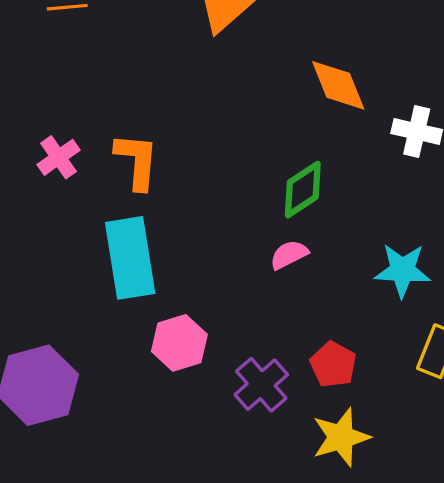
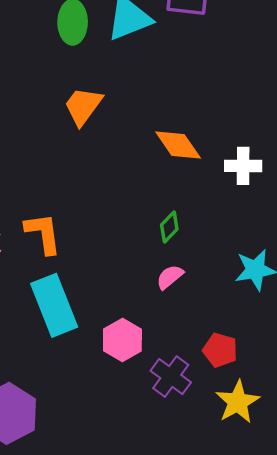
green diamond: (303, 190) -> (169, 227), size x0.7
pink hexagon: (179, 343) -> (122, 340), moved

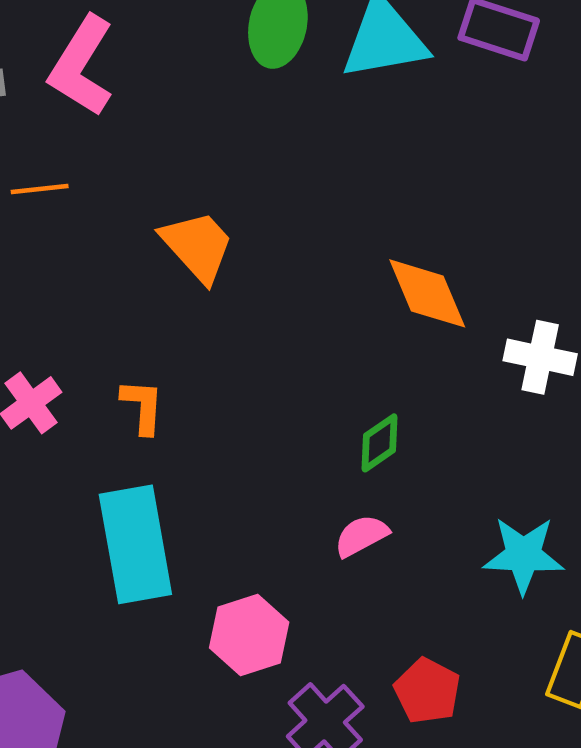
orange trapezoid: (83, 106) -> (197, 246), moved, turned 90
orange L-shape: (43, 233) -> (142, 406), size x0.7

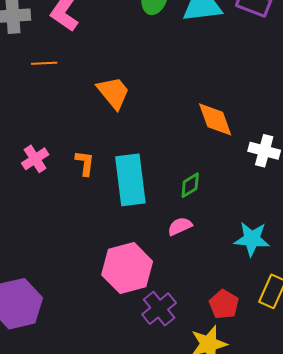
cyan rectangle: (135, 544) -> (130, 180), moved
pink hexagon: (249, 635) -> (127, 268), size x1.4
red pentagon: (427, 691) -> (224, 304), moved

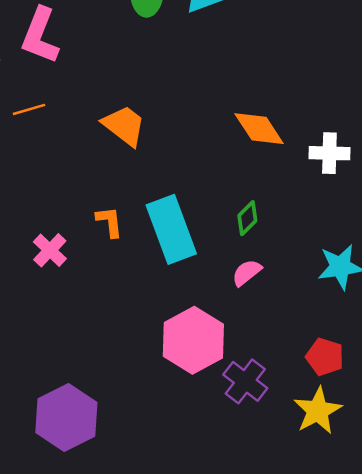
pink cross: (35, 159) -> (50, 250), moved

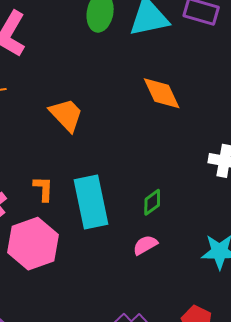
orange diamond: (259, 129) -> (162, 93), moved
pink hexagon: (193, 340) -> (33, 244), moved

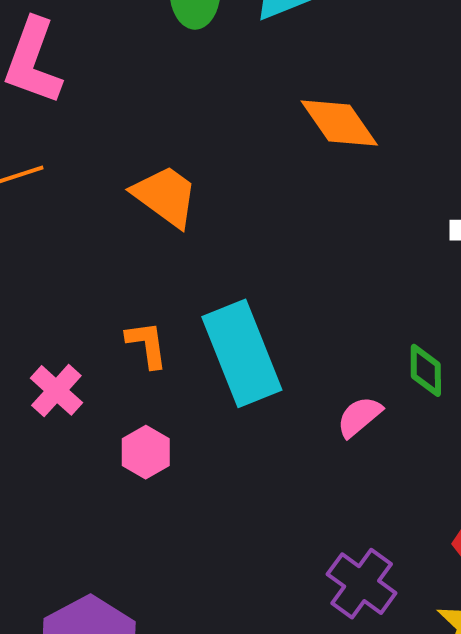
green diamond: (152, 202) -> (426, 370), moved, turned -44
pink hexagon: (33, 244) -> (146, 452), size x0.5

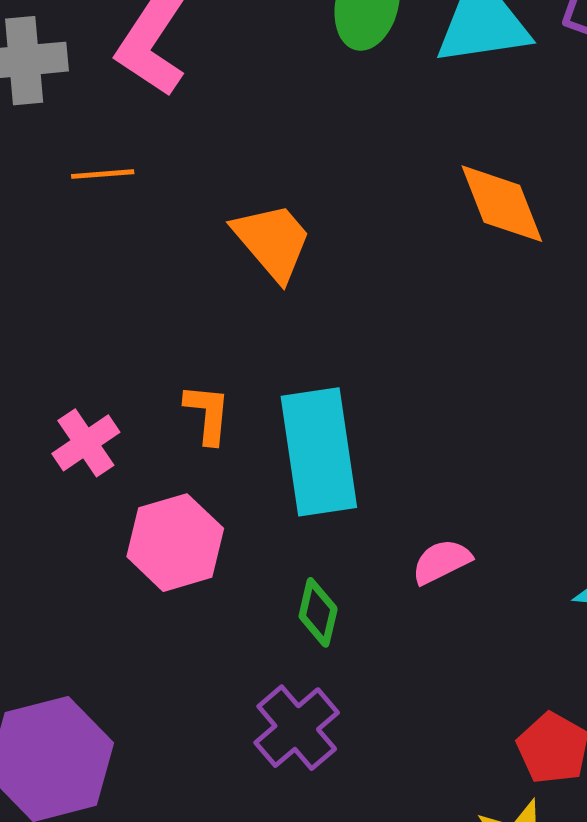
green diamond: (426, 370) -> (318, 612), moved
pink hexagon: (146, 452) -> (175, 543), size x1.5
purple cross: (362, 584) -> (297, 728), moved

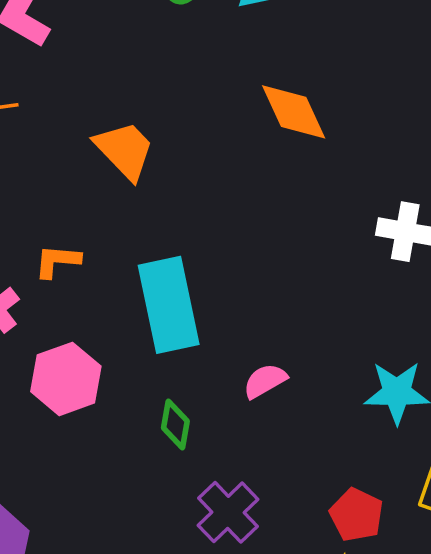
orange L-shape: (207, 414) -> (57, 261), moved, turned -87
purple cross: (297, 728) -> (228, 512), moved

